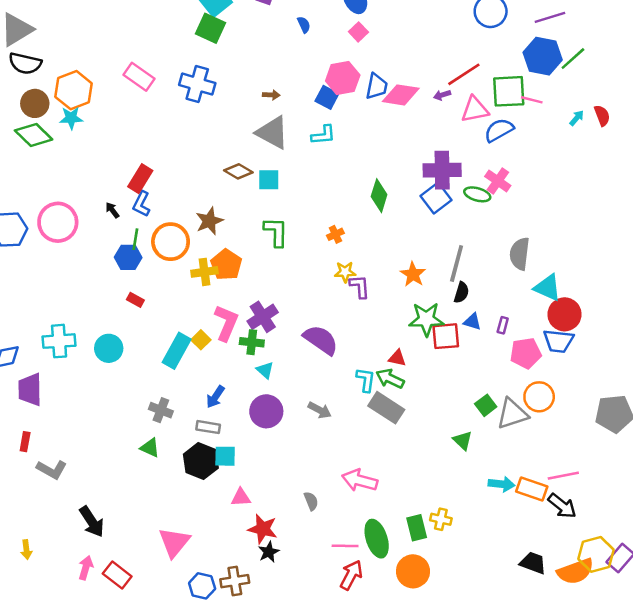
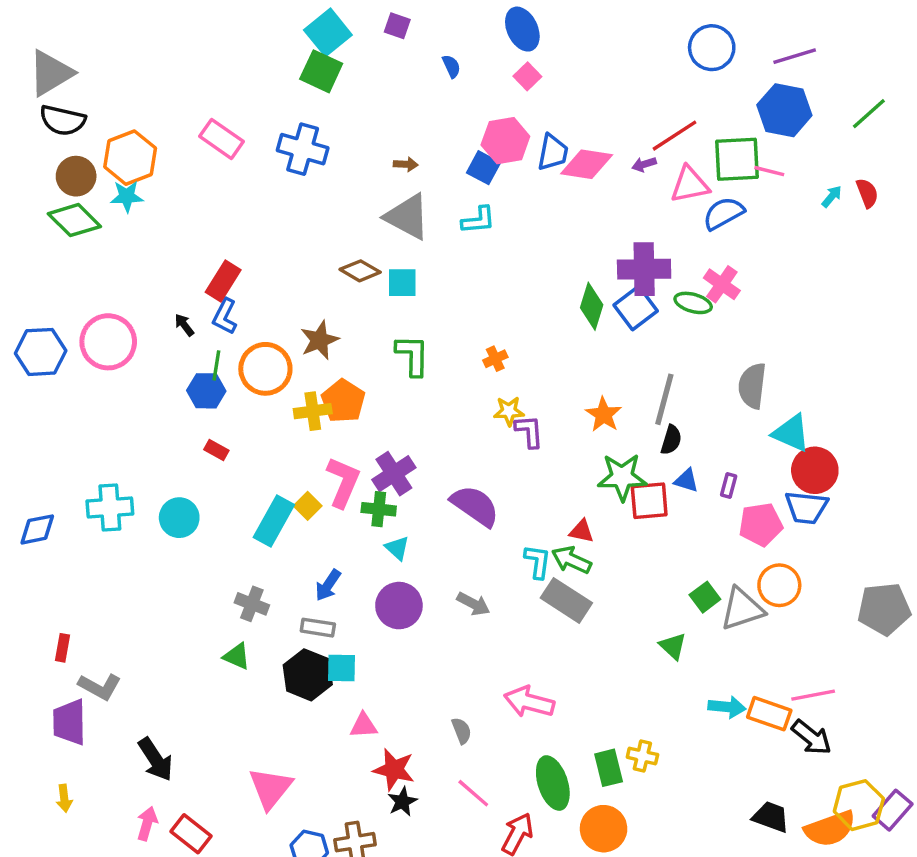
green line: (573, 59) -> (869, 114), moved
green diamond: (379, 196) -> (592, 306), moved
purple trapezoid: (30, 390) -> (69, 722), moved
pink line: (345, 546) -> (473, 793), moved, turned 40

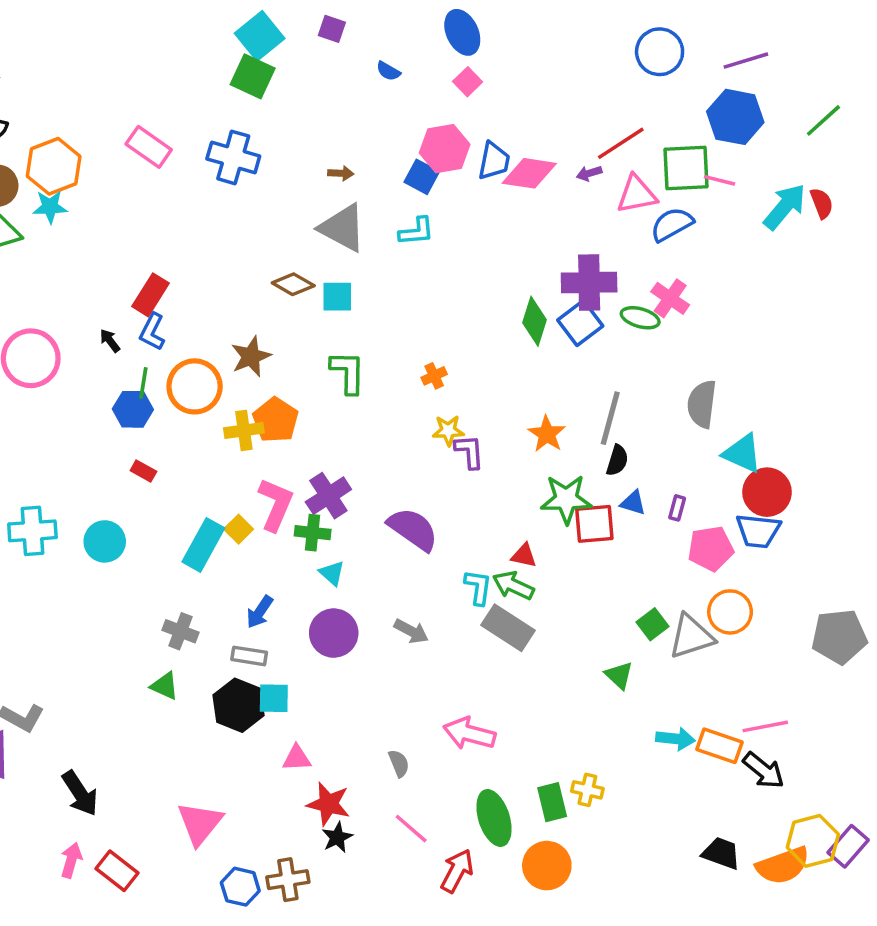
blue semicircle: (451, 66) -> (388, 71), turned 145
cyan arrow: (832, 196) -> (785, 207), size x2.0

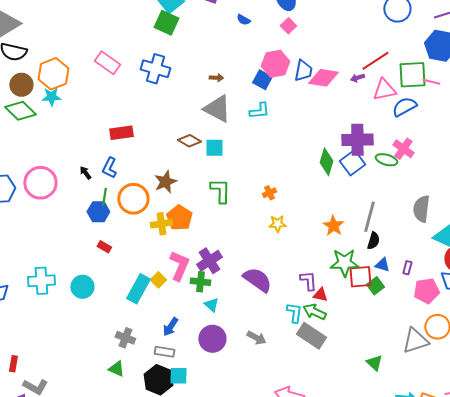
red rectangle: (150, 295) -> (121, 133), moved, turned 50
purple L-shape: (469, 452) -> (308, 281), moved
green square: (653, 624) -> (375, 286), moved

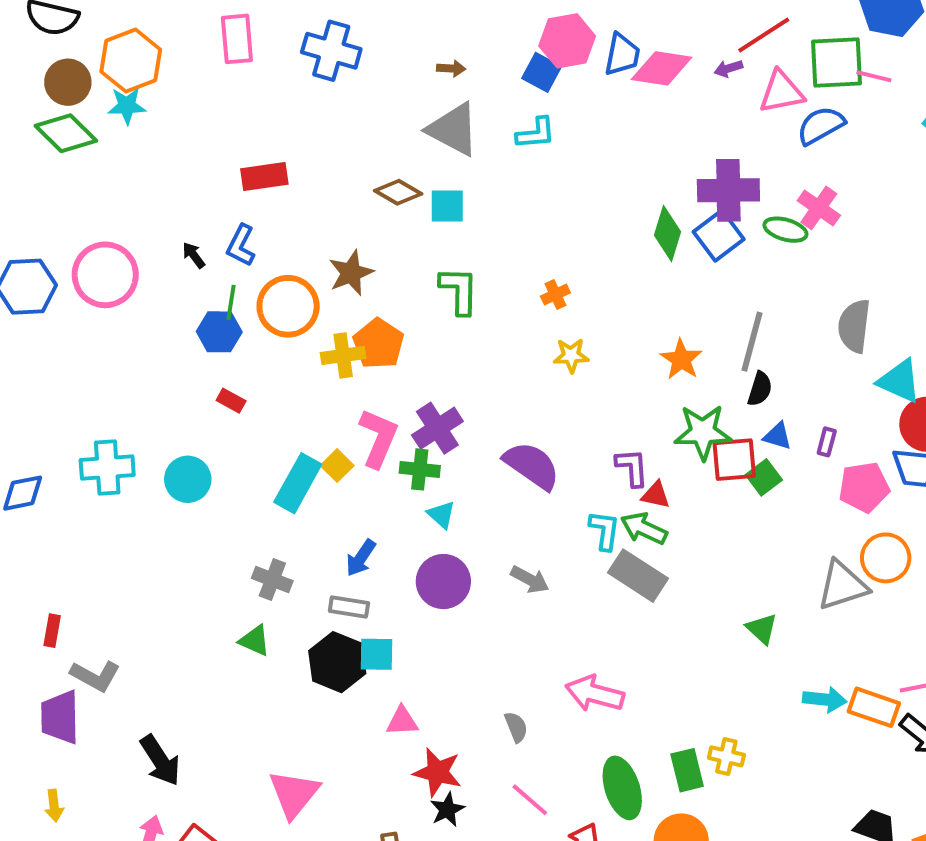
pink rectangle: (107, 63) -> (237, 39), turned 50

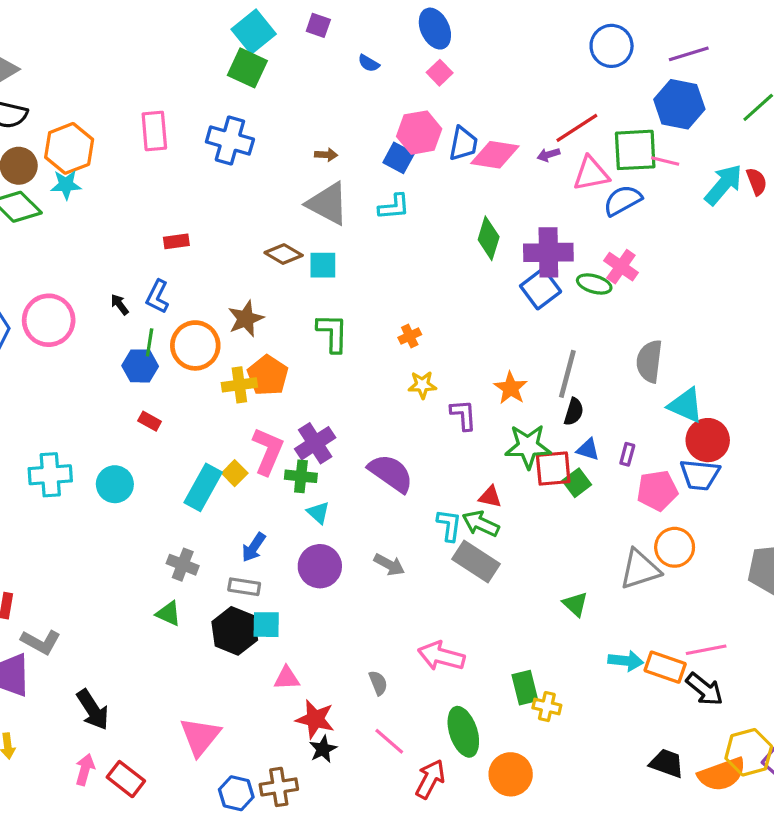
red rectangle: (264, 177) -> (176, 241), size x0.7
green diamond: (667, 234) -> (489, 238), moved
purple L-shape: (632, 467) -> (463, 415), moved
green rectangle: (687, 770) -> (525, 688), moved

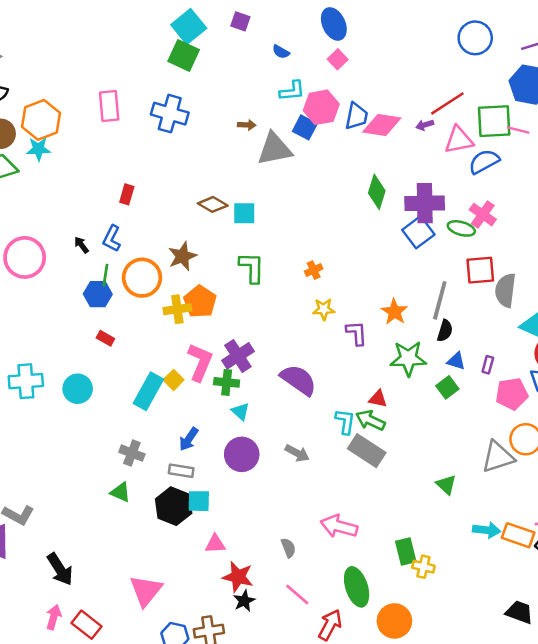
gray triangle: (328, 204) -> (275, 149), moved, turned -39
cyan L-shape: (394, 207) -> (292, 91), moved
red rectangle: (176, 241) -> (127, 194), turned -66
red square: (553, 468) -> (480, 270), moved

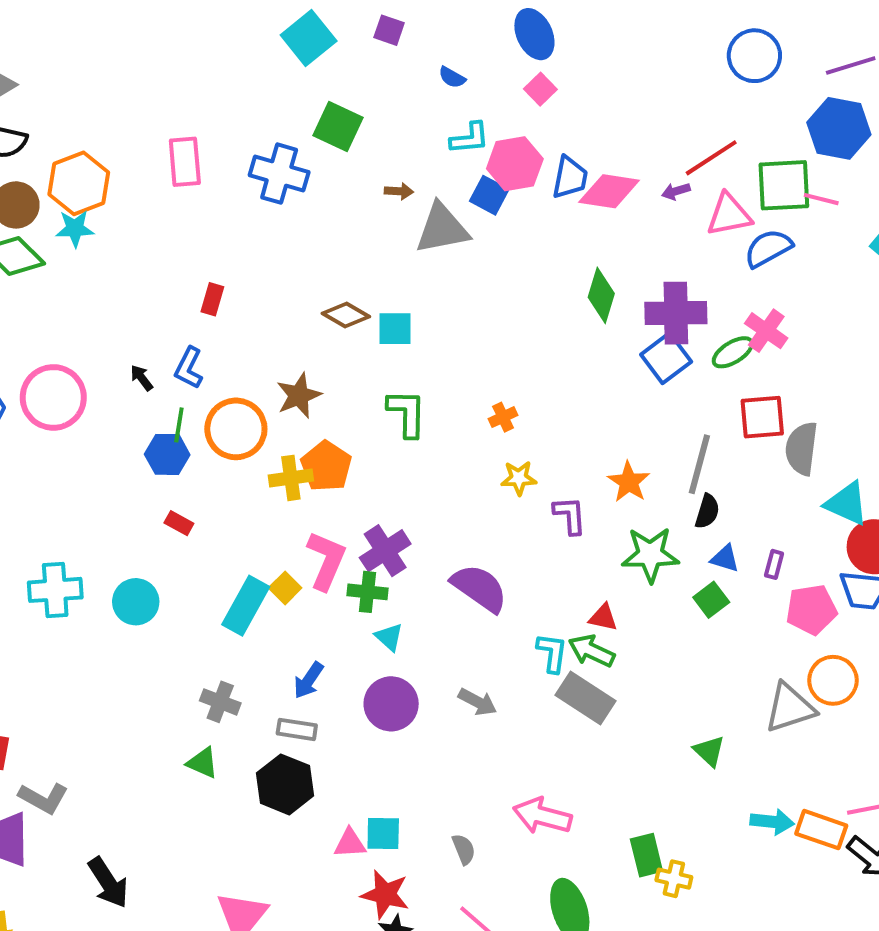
green square: (184, 56) -> (338, 126), moved
green ellipse: (461, 228) -> (733, 352), turned -48
cyan square: (199, 501) -> (383, 833), moved

